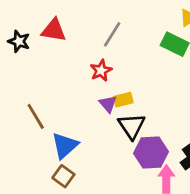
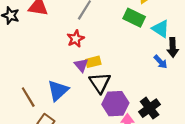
brown line: (36, 116) -> (28, 97), moved
blue triangle: (65, 146) -> (58, 90), moved

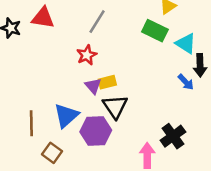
brown line: (28, 97) -> (31, 123), turned 30
purple hexagon: (115, 104) -> (96, 131), moved

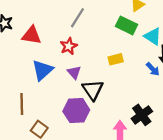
red triangle: (43, 18) -> (32, 35), moved
yellow rectangle: (107, 82) -> (116, 59), moved
blue triangle: (66, 116) -> (42, 70), moved

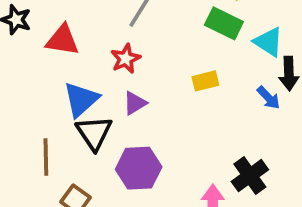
purple triangle: (74, 72) -> (135, 103), turned 40
black triangle: (93, 90) -> (94, 133), moved

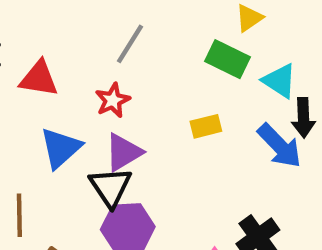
blue arrow: (268, 98) -> (280, 146), size x1.6
purple triangle: (135, 103) -> (123, 152), size x1.4
black triangle: (94, 133) -> (110, 187), moved

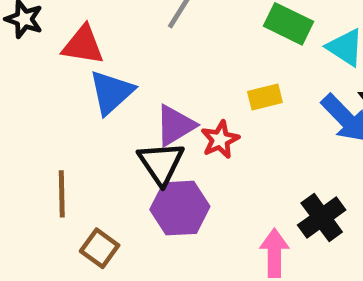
red star: (113, 100) -> (220, 140), moved
blue triangle: (61, 148) -> (111, 92), moved

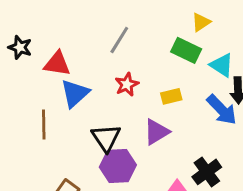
purple triangle: (175, 125) -> (156, 132), moved
red star: (220, 140) -> (127, 84), moved
brown line: (62, 194) -> (44, 124), moved

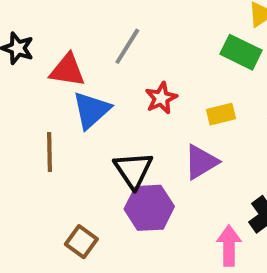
gray line: (119, 40) -> (127, 46), moved

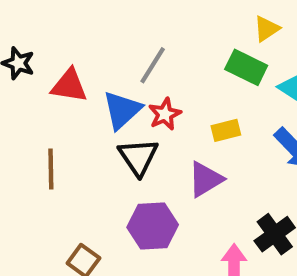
gray line: (127, 46) -> (153, 65), moved
blue triangle: (91, 110) -> (122, 110), moved
black triangle: (133, 170) -> (138, 157), moved

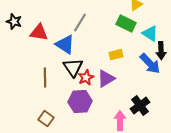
blue triangle: (122, 110) -> (65, 45), turned -45
red star: (165, 114) -> (86, 78), moved
brown line: (51, 169) -> (45, 78), moved

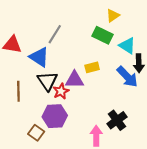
purple triangle: (106, 79) -> (74, 80), moved, turned 30
brown square: (46, 119) -> (36, 133), moved

